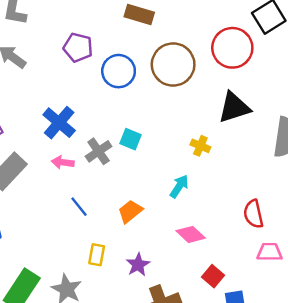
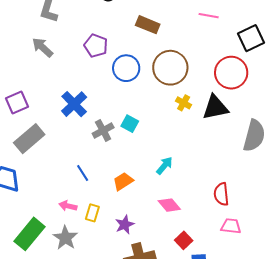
red circle: (232, 48) -> (231, 73), moved
yellow cross: (200, 146) -> (184, 103), moved
pink arrow: (63, 162) -> (68, 206), moved

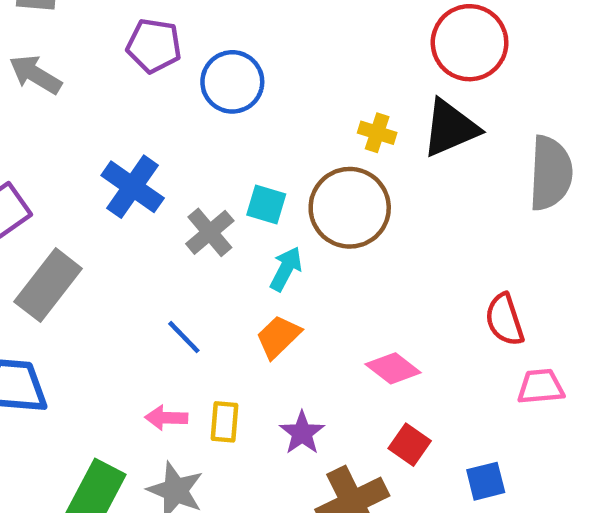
brown circle: (170, 68) -> (350, 208), moved
cyan arrow: (164, 166) -> (286, 269), moved
red square: (184, 240) -> (410, 445), moved

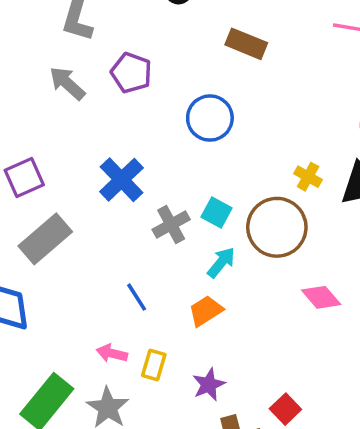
purple pentagon: (154, 46) -> (131, 73), moved
pink diamond: (393, 368) -> (321, 297), moved

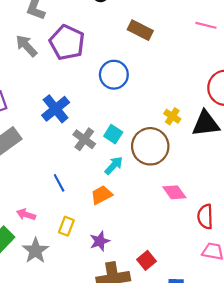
purple pentagon: (131, 73) -> (67, 42), size x1.4
gray cross: (171, 224) -> (84, 139), turned -30
pink arrow: (112, 353) -> (26, 214), moved

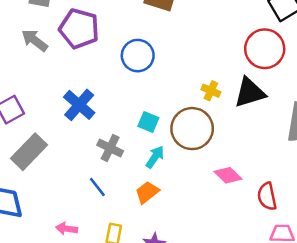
gray cross: (84, 139) -> (110, 148), moved

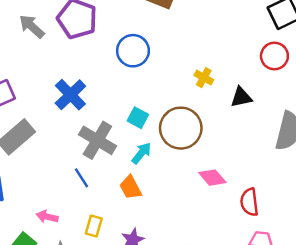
red circle: (265, 49) -> (274, 56), moved, size x0.7
yellow cross: (211, 91) -> (204, 78), moved
black triangle: (250, 93) -> (241, 97), size x0.7
gray cross: (110, 148) -> (97, 140), size x1.4
orange trapezoid: (147, 192) -> (130, 187), turned -85

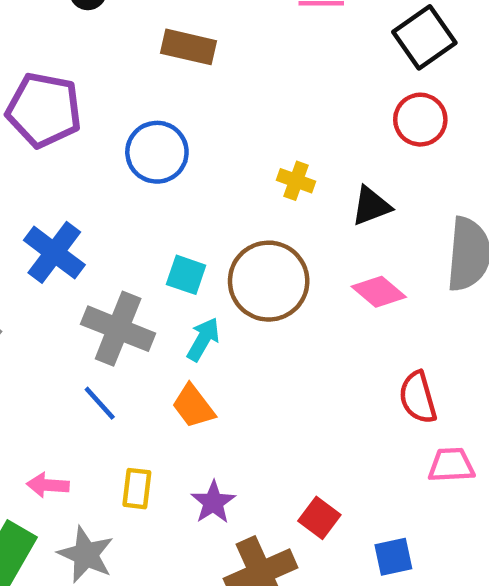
pink diamond: (212, 178) -> (379, 292), moved

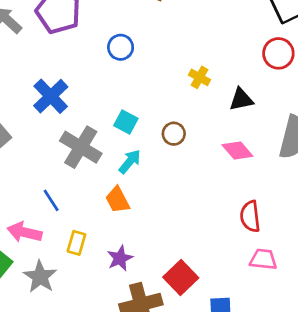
blue circle: (157, 152) -> (121, 47), size x0.7
brown circle: (269, 281) -> (174, 134), size x0.5
blue line: (100, 403) -> (51, 200), moved
pink arrow: (48, 485) -> (24, 232), size x1.4
red square: (319, 518) -> (181, 278), size x1.4

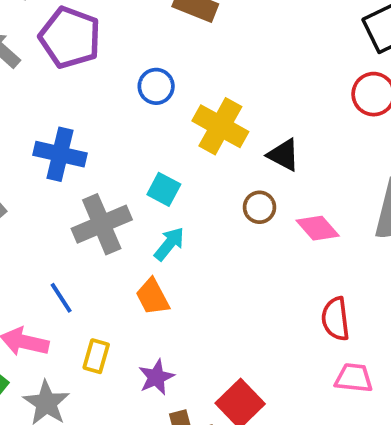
yellow cross: (200, 77) -> (220, 126), moved, size x1.8
blue cross: (51, 96) -> (60, 154), turned -33
black triangle: (241, 99) -> (284, 155), moved, turned 40
brown circle: (174, 134) -> (259, 207), moved
gray cross: (81, 147) -> (102, 224), turned 36

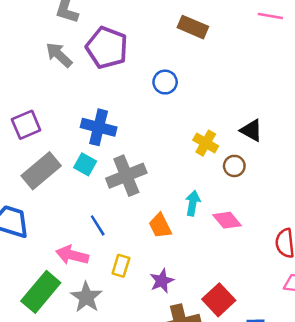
yellow cross: (220, 126) -> (206, 143), moved, size x0.7
cyan square: (164, 189) -> (85, 164), moved
pink diamond: (318, 228) -> (227, 220), moved
cyan arrow: (169, 244) -> (193, 203), moved, turned -30

